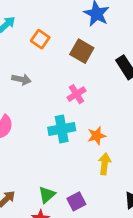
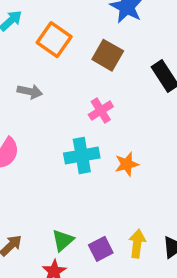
orange square: (40, 39) -> (54, 40), size x1.4
yellow arrow: (105, 164) -> (137, 244), moved

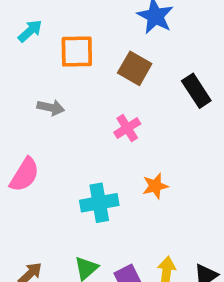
orange square: (54, 40) -> (77, 52), turned -36
cyan cross: (82, 155) -> (99, 203), moved

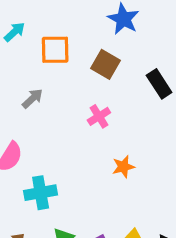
gray arrow: (51, 108) -> (32, 98), turned -55
cyan cross: (99, 203) -> (41, 193), moved

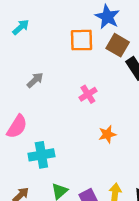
orange square: (55, 50) -> (81, 40), moved
brown square: (105, 64) -> (118, 45), moved

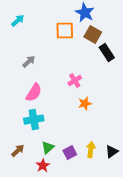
pink cross: (88, 94) -> (75, 81), moved
pink semicircle: (17, 127) -> (34, 93), moved

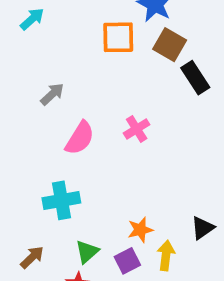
pink semicircle: (34, 93) -> (80, 138), moved
orange star: (85, 104) -> (140, 230), moved
black triangle: (112, 152) -> (203, 228), moved

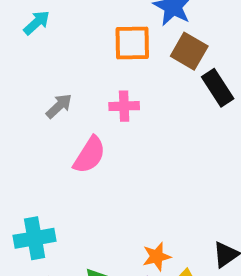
pink cross: (137, 129) -> (124, 106), moved, turned 30
cyan cross: (61, 200) -> (35, 238), moved

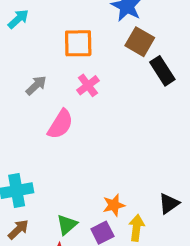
orange square: (132, 43) -> (78, 43), moved
pink cross: (124, 106) -> (88, 85), turned -35

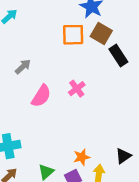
orange square: (78, 43) -> (73, 35), moved
pink cross: (88, 85) -> (77, 89), moved

